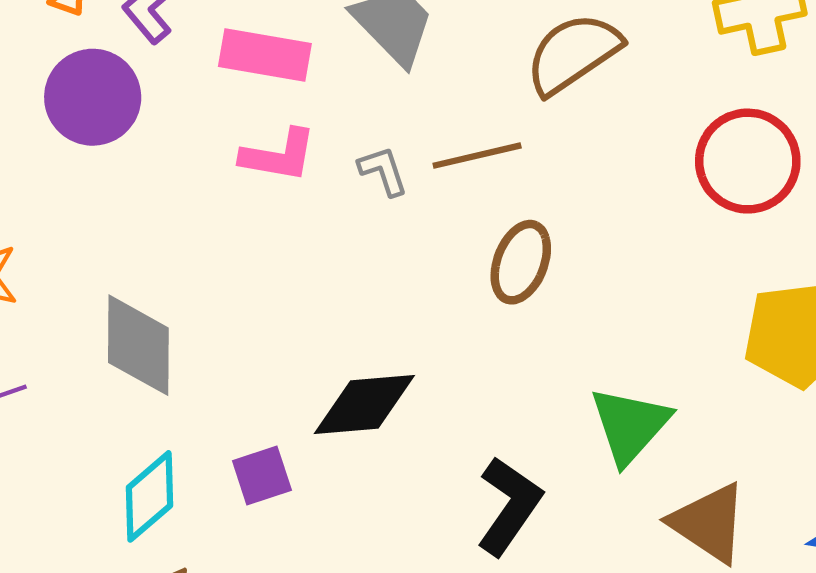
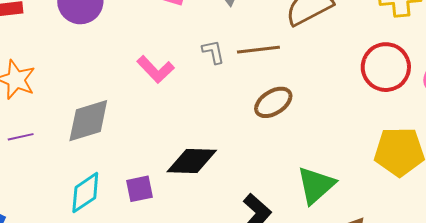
pink L-shape: (279, 155) -> (156, 69), moved, turned 30
brown ellipse: (521, 262) -> (273, 102), turned 30
gray diamond: (138, 345) -> (88, 121), turned 66

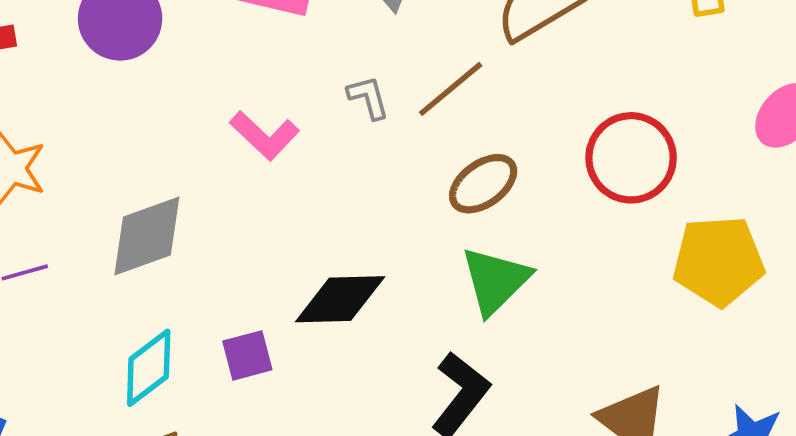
brown line: (258, 50) -> (451, 89), turned -30
red circle: (386, 67) -> (631, 158), moved
green triangle: (316, 185) -> (495, 281), moved

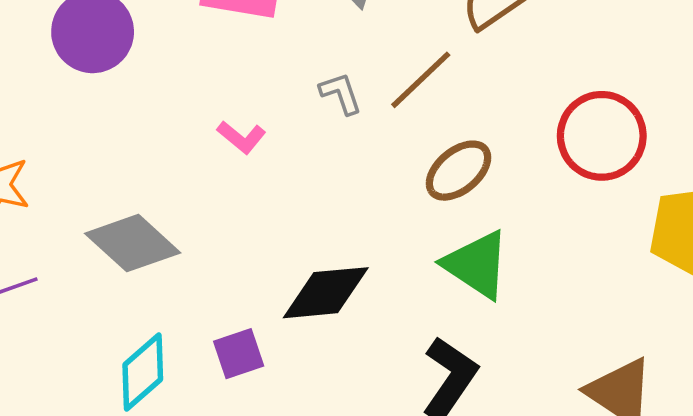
pink L-shape: (264, 135) -> (241, 137), size x0.7
gray diamond: (147, 236) -> (133, 243), turned 66
green triangle: (495, 281) -> (477, 265), turned -38

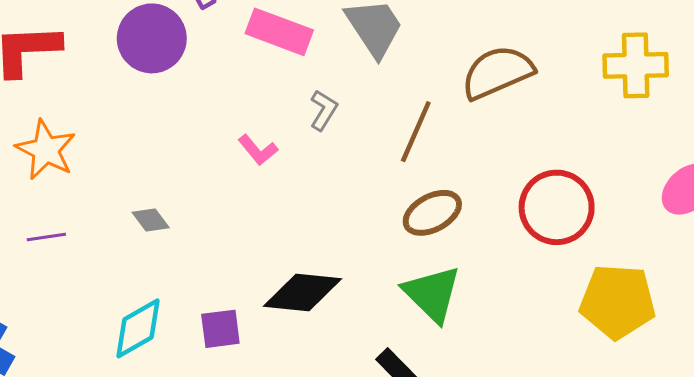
brown line: (421, 80) -> (416, 132), turned -34
gray L-shape: (341, 93) -> (324, 110), moved, turned 39
gray diamond: (133, 243) -> (151, 220), size x0.5

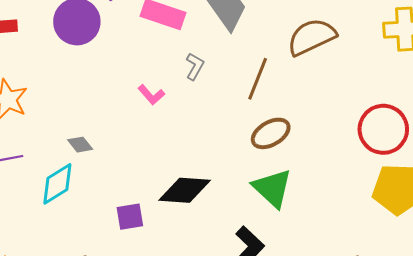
red circle: (557, 207) -> (383, 129), moved
cyan diamond: (138, 328) -> (57, 184), moved

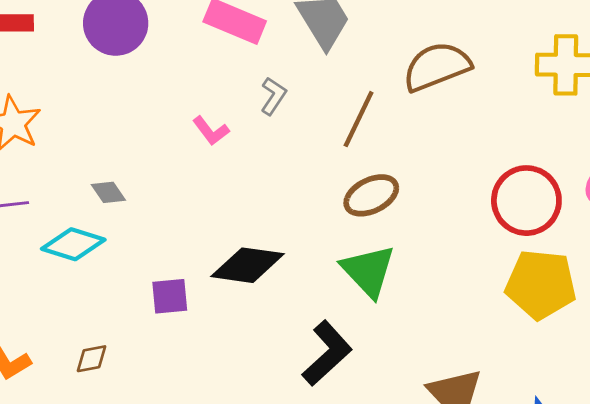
cyan diamond: (57, 184) -> (73, 244), turned 45

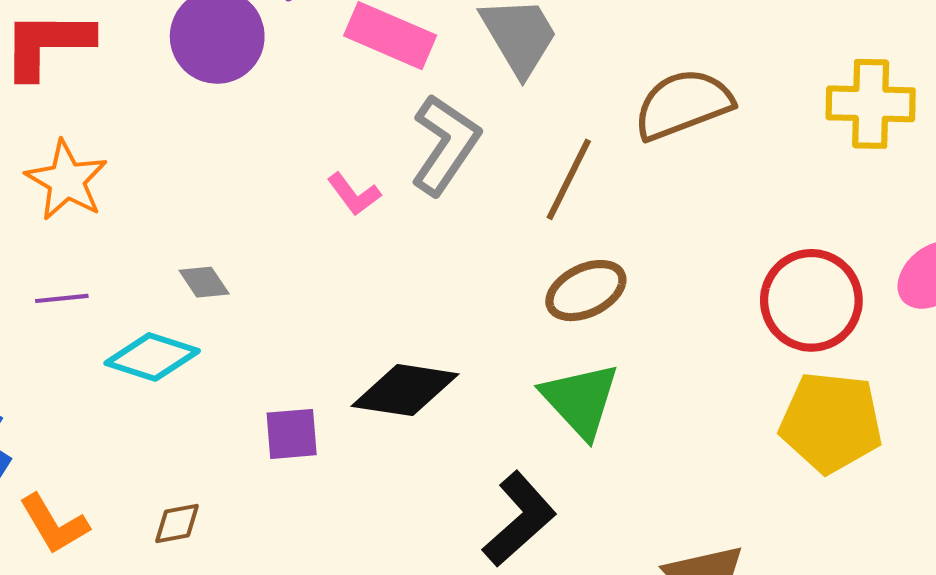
gray L-shape: (273, 96) -> (445, 145), size x1.8

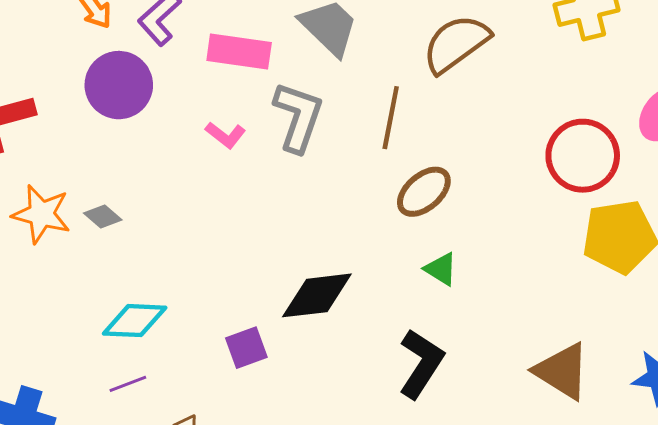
pink L-shape: (354, 194) -> (225, 135), moved
gray diamond: (204, 282) -> (103, 217), moved
purple line: (62, 298) -> (128, 384), moved
green triangle: (580, 400) -> (441, 269), size x0.6

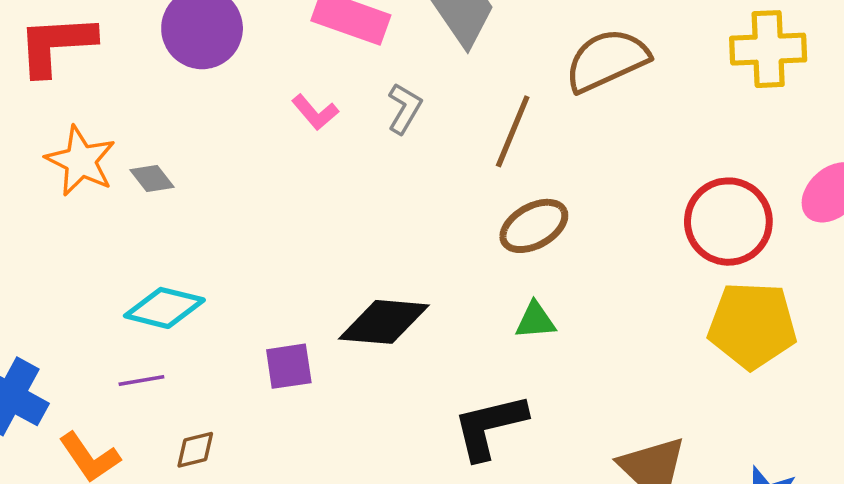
gray L-shape: (298, 117) -> (404, 108), size x0.6
green triangle: (441, 269) -> (535, 320), turned -48
black L-shape: (421, 364) -> (490, 426), turned -148

